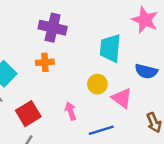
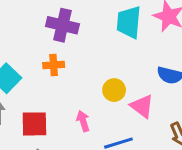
cyan trapezoid: (110, 48) -> (129, 22), moved
red square: (28, 114) -> (34, 124), turned 30

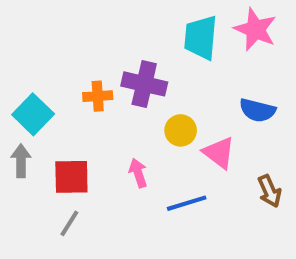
purple cross: (62, 25) -> (144, 84), moved

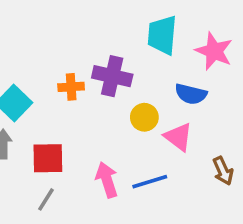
pink star: (255, 29) -> (214, 51), moved
blue semicircle: (257, 110) -> (191, 94), moved
pink arrow: (138, 173) -> (107, 180), moved, size x1.4

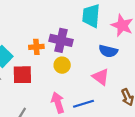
yellow circle: (144, 117) -> (62, 65), moved
red square: (48, 158) -> (22, 75), moved

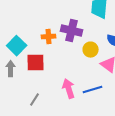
yellow circle: (62, 65) -> (91, 50), moved

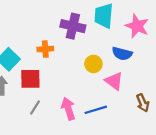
purple cross: (72, 31) -> (73, 26), moved
gray line: (35, 100) -> (35, 107), moved

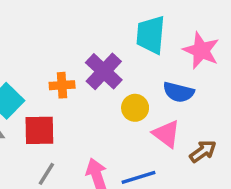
purple cross: (73, 26) -> (104, 71), moved, turned 30
brown arrow: (143, 103) -> (203, 151), moved, turned -102

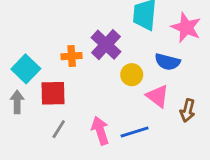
brown arrow: (203, 151) -> (188, 110), turned 140

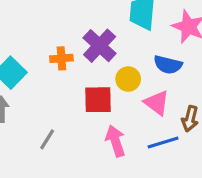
red square: (53, 93) -> (98, 100), moved
pink arrow: (100, 131) -> (115, 141), moved
blue line: (135, 132) -> (163, 143), moved

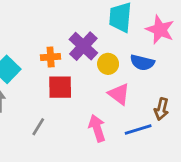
yellow circle: (128, 79) -> (108, 64), moved
red square: (98, 100) -> (60, 87), moved
pink triangle: (157, 103) -> (119, 94), moved

